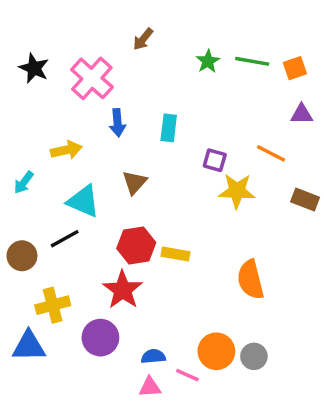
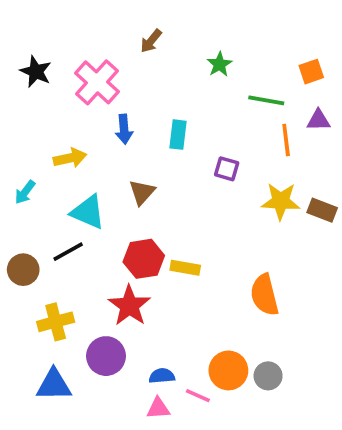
green line: (252, 61) -> (266, 100), moved
orange line: (271, 153) -> (286, 140), moved, turned 56
yellow star: (237, 191) -> (281, 201), moved
blue triangle: (29, 346) -> (54, 385), moved

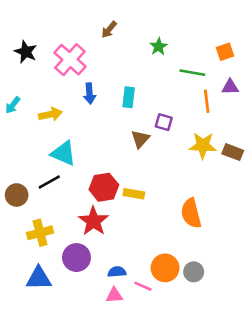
cyan arrow: (25, 192) -> (13, 105), moved
brown triangle: (142, 192) -> (140, 139), moved

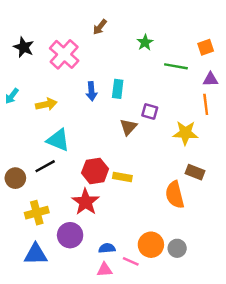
blue arrow: (90, 93) -> (91, 91), moved
orange line: (207, 101) -> (206, 104), moved
brown rectangle: (233, 152) -> (195, 172), moved

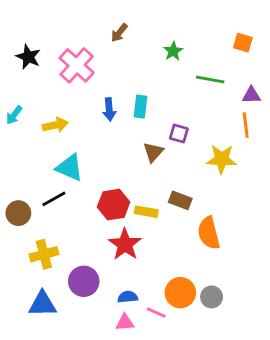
orange square: (206, 47) -> (243, 43), moved, turned 35
brown rectangle: (195, 172) -> (180, 200), moved
red star: (86, 202) -> (125, 244), moved

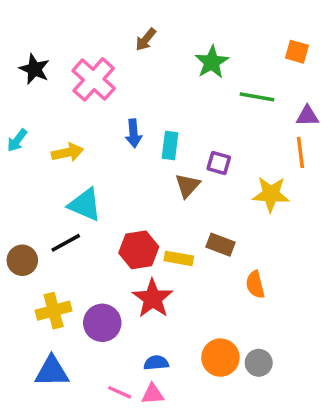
green star: (173, 51) -> (212, 62), size x1.4
cyan rectangle: (141, 107) -> (170, 146), moved
orange semicircle: (209, 233) -> (255, 285), size x0.7
purple circle: (84, 281) -> (102, 323), moved
pink line: (156, 313) -> (120, 392), moved

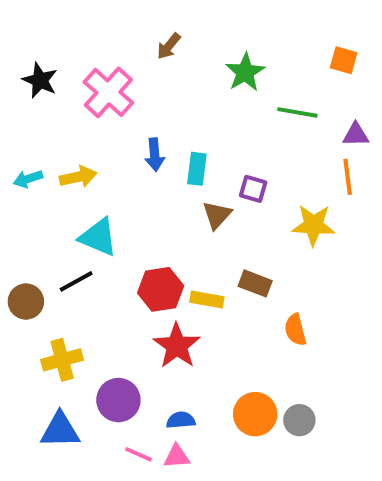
cyan arrow: (17, 140) -> (28, 179), moved, turned 35
purple circle: (102, 323) -> (118, 400), moved

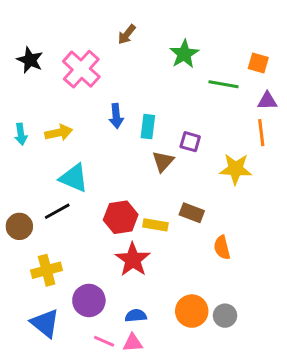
orange square: (344, 60) -> (258, 63), moved
cyan arrow: (28, 179) -> (21, 134), turned -80
blue triangle: (60, 430) -> (45, 323), turned 40

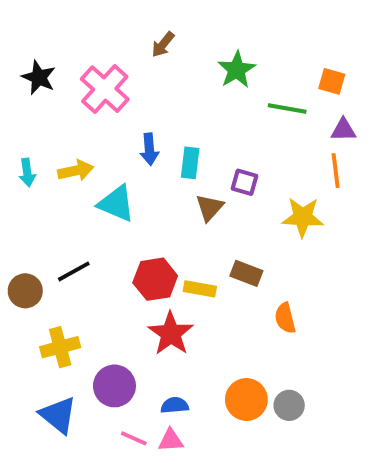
cyan triangle: (74, 178) -> (116, 204), moved

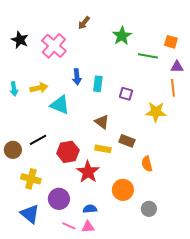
brown triangle: (210, 207) -> (102, 122), moved, turned -35
red hexagon: (155, 279) -> (68, 152), moved
yellow cross: (60, 347) -> (31, 179), turned 30
orange circle: (246, 400) -> (123, 190), moved

